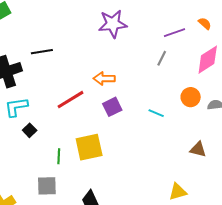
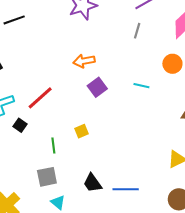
black line: (42, 52) -> (14, 20), moved
red line: (70, 100) -> (40, 98), moved
yellow square: (89, 147) -> (82, 131), size x0.5

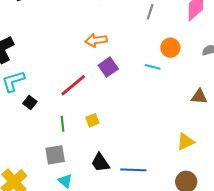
orange circle: (172, 64) -> (170, 48), moved
red line: (40, 98) -> (73, 85), moved
yellow square: (82, 131) -> (92, 120), moved

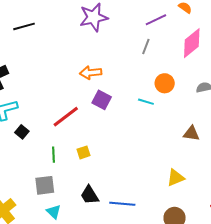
purple square: (108, 67) -> (102, 100), turned -30

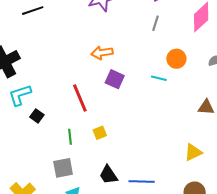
red line: (66, 117) -> (80, 98), turned -72

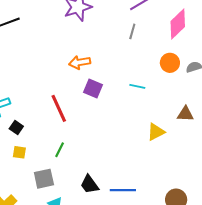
orange circle: (176, 59) -> (170, 63), moved
yellow square: (100, 133) -> (19, 152), moved, turned 32
green line: (70, 137) -> (60, 150), moved, turned 35
yellow triangle: (193, 152) -> (156, 132), moved

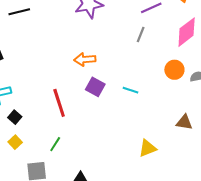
cyan line: (137, 86) -> (130, 90), moved
yellow triangle: (156, 132) -> (148, 148), moved
yellow square: (19, 152) -> (15, 142), turned 32

